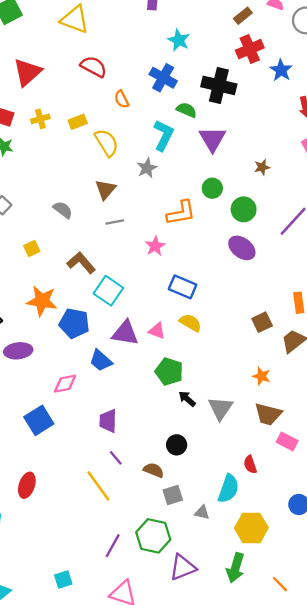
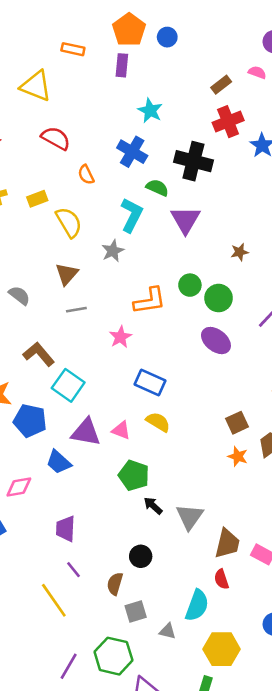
green circle: (212, 188) -> (190, 285), moved
orange star: (262, 376) -> (238, 456), moved
brown trapezoid: (268, 414) -> (227, 543), moved, turned -92
brown semicircle: (154, 470) -> (115, 584), turned -96

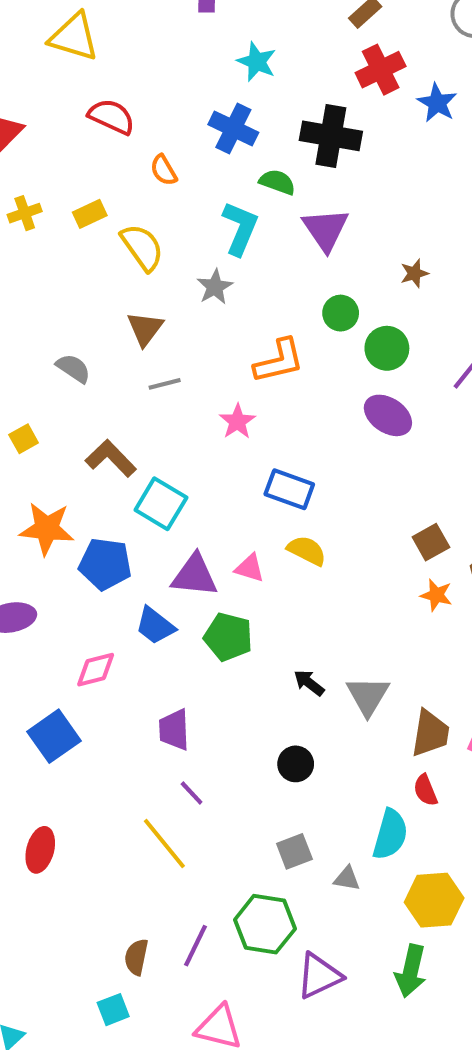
green circle: (190, 285) -> (341, 313), moved
green pentagon: (134, 475) -> (228, 637), moved
brown semicircle: (115, 584) -> (136, 957), moved

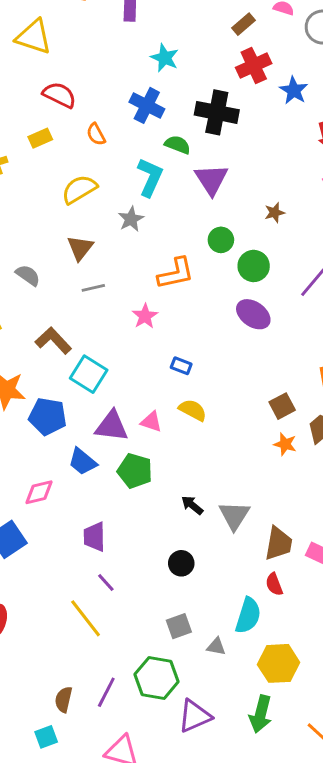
yellow rectangle: (90, 214) -> (40, 138), moved
yellow semicircle: (142, 247) -> (79, 189), turned -87
blue rectangle: (289, 489) -> (181, 366), size x0.6

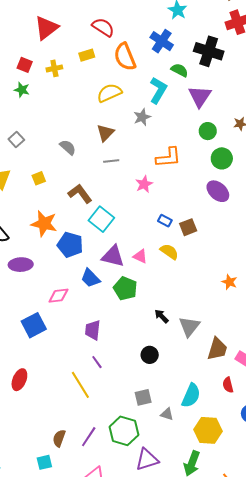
orange semicircle: (96, 134) -> (125, 57), size x1.8
green circle: (221, 240) -> (208, 131), moved
brown square: (282, 406) -> (188, 227), moved
red semicircle: (274, 584) -> (228, 385), moved

